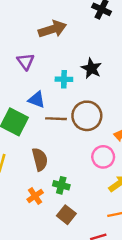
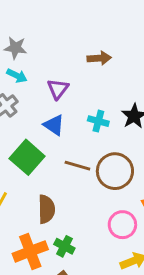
brown arrow: (52, 29) -> (99, 58), size x0.7
blue triangle: (37, 100) -> (54, 125), moved
orange cross: (35, 196) -> (30, 251), size x1.6

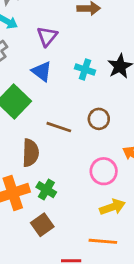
brown line: (77, 166) -> (59, 127), moved
brown circle: (115, 171) -> (99, 119), size x0.6

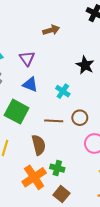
cyan cross: (85, 69) -> (63, 91), moved, turned 32
brown circle: (99, 119) -> (80, 118), moved

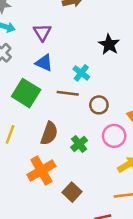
brown line: (54, 121) -> (68, 93), moved
brown semicircle: (39, 145) -> (49, 133), turned 30
green cross: (57, 168) -> (79, 144), moved, turned 32

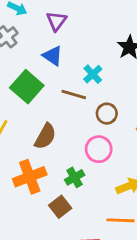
pink circle: (114, 136) -> (99, 149), moved
green cross: (79, 144) -> (75, 177), moved

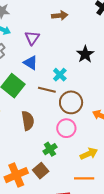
brown circle: (107, 114) -> (71, 102), size x1.5
brown semicircle: (45, 136) -> (28, 121), turned -36
orange cross: (30, 177) -> (16, 175), moved

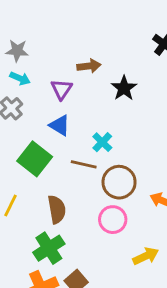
brown arrow: (60, 16) -> (89, 66), moved
black star: (85, 54) -> (124, 88), moved
green cross: (50, 149) -> (49, 248), moved, size x1.5

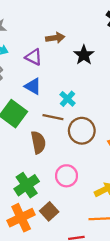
purple triangle: (62, 89) -> (34, 57), turned -36
brown semicircle: (57, 209) -> (38, 142), moved
pink circle: (113, 220) -> (67, 176), moved

